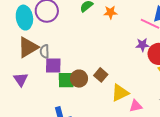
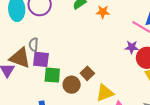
brown triangle: (28, 47) -> (20, 58), moved, turned 45
brown circle: (79, 79) -> (72, 85), moved

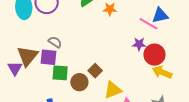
gray semicircle: (34, 45) -> (55, 42), moved, turned 120
brown triangle: (20, 58) -> (27, 56), turned 50

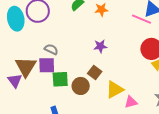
purple star: (139, 44) -> (100, 46), moved

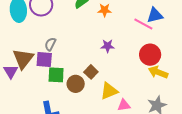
purple star: (100, 46) -> (108, 46), moved
gray semicircle: (51, 49) -> (50, 44), turned -96

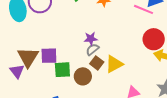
gray semicircle: (50, 44) -> (92, 49), moved, turned 32
purple star: (108, 46) -> (91, 39), moved
yellow triangle: (109, 91) -> (114, 64), moved

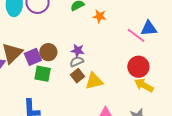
purple square: (49, 56) -> (33, 57), turned -36
brown circle: (83, 76) -> (48, 52), moved

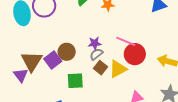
pink line: (136, 35) -> (126, 41), moved
red circle: (138, 67) -> (135, 54), moved
green square: (43, 74) -> (75, 81), moved

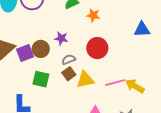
pink line: (126, 41) -> (115, 83), moved, turned -54
purple star: (95, 43) -> (61, 38), moved
red circle: (135, 54) -> (97, 48), moved

